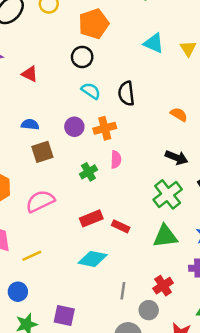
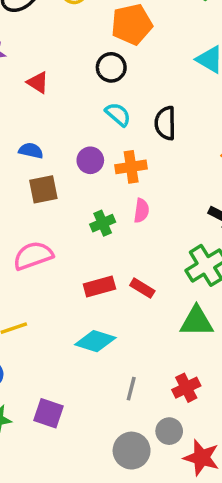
red rectangle: (121, 226) -> (142, 288), moved
gray circle: (149, 310) -> (169, 431), moved

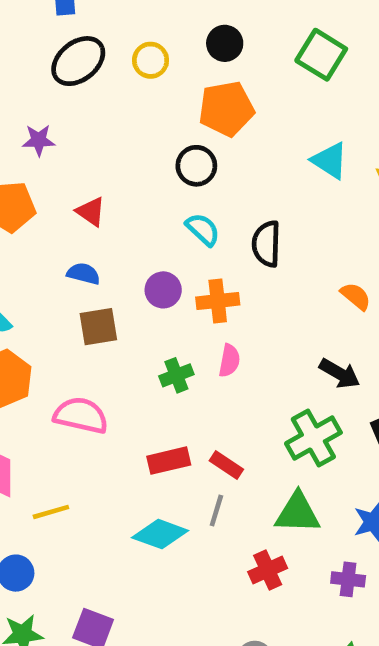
red triangle: (38, 82) -> (91, 212), moved
pink semicircle: (33, 256) -> (81, 415), turned 30
red cross: (186, 388) -> (268, 570), moved
gray line: (131, 389) -> (216, 510), moved

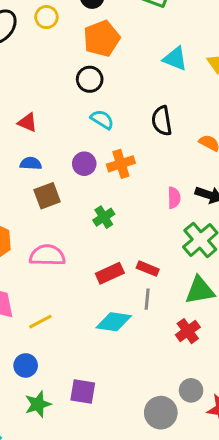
black semicircle: (266, 244) -> (162, 121), moved
pink semicircle: (229, 361) -> (174, 198), moved

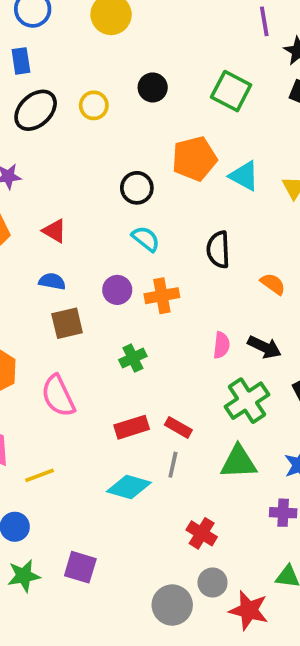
orange pentagon: (102, 39) -> (194, 159), moved
pink semicircle: (47, 255) -> (58, 396), turned -124
red cross: (188, 331) -> (202, 533), moved, turned -30

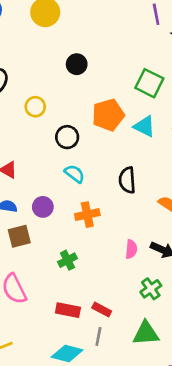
green square: (231, 91) -> (149, 83), moved
yellow circle: (94, 105) -> (35, 107), moved
purple circle: (117, 290) -> (43, 207), moved
green cross: (247, 401) -> (151, 289), size x0.7
red rectangle: (132, 427) -> (68, 310), turned 30

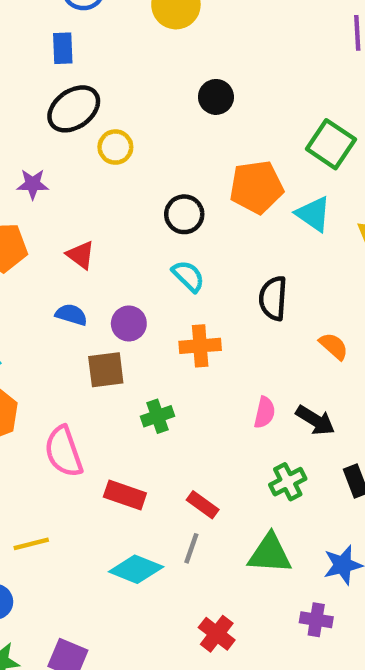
yellow circle: (35, 107) -> (115, 147), moved
brown square: (19, 236) -> (106, 370), moved
red rectangle: (68, 310) -> (125, 495), moved

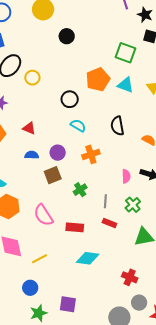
black circle: (216, 97) -> (67, 36), moved
green cross: (288, 482) -> (133, 205), moved
gray line: (191, 548) -> (105, 201), moved

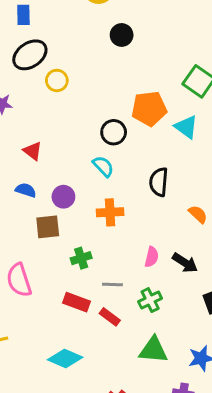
black circle: (70, 99) -> (114, 132), moved
gray line: (105, 201) -> (112, 284), turned 72
red rectangle: (75, 227) -> (76, 302), moved

